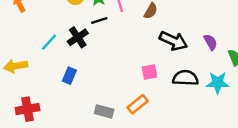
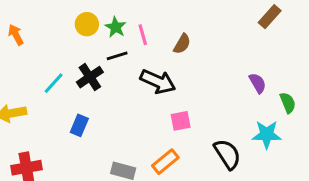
black arrow: (173, 41) -> (158, 82), moved
black semicircle: (185, 78) -> (227, 154), moved, turned 55

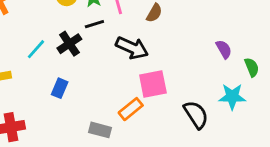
pink square: (181, 121) -> (153, 84), size x1.5
orange rectangle: (165, 162) -> (131, 109), moved

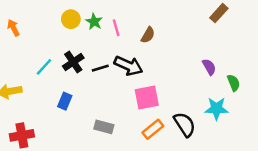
black line: (94, 24) -> (100, 68), moved
orange rectangle: (131, 109) -> (153, 129), moved
gray rectangle: (100, 130) -> (104, 127), moved

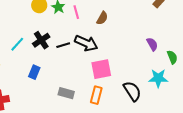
orange rectangle: (153, 129) -> (96, 95), moved, turned -36

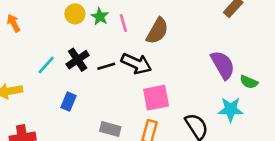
brown semicircle: (102, 18) -> (157, 31), size x1.5
purple semicircle: (152, 44) -> (223, 65), size x1.6
green semicircle: (172, 57) -> (249, 82), turned 136

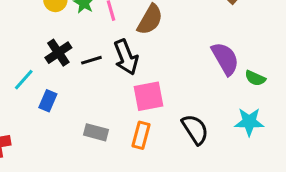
black arrow: (136, 64) -> (126, 57), turned 44
cyan line: (46, 65) -> (24, 80), moved
cyan star: (231, 109) -> (249, 122), moved

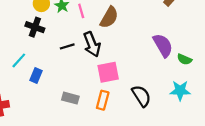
black cross: (58, 53) -> (35, 27), moved, turned -36

